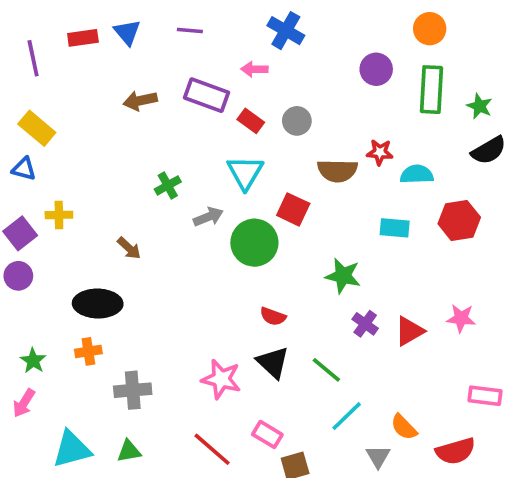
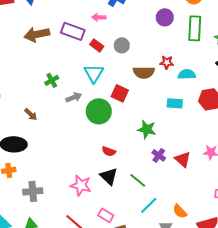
brown arrow: (140, 101) -> (37, 34), size x1.4
red triangle: (409, 331) -> (183, 159), turned -48

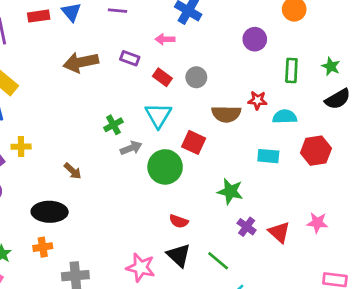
green rectangle: (195, 28) -> (291, 70), moved, size x0.7
purple rectangle: (73, 31) -> (130, 58), size x0.6
green cross: (52, 80) -> (113, 125), moved

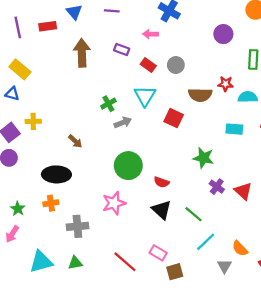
red rectangle: (39, 16) -> (48, 26), moved
brown arrow: (81, 62) -> (82, 53), turned 100
green circle: (165, 167) -> (128, 166), moved
pink star: (141, 267) -> (114, 203), moved, turned -30

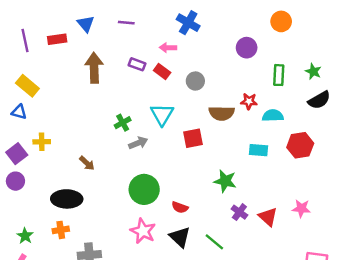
red rectangle: (148, 65) -> (162, 71), moved
red square: (174, 118) -> (193, 138), turned -36
pink star: (114, 203) -> (143, 231), moved, turned -30

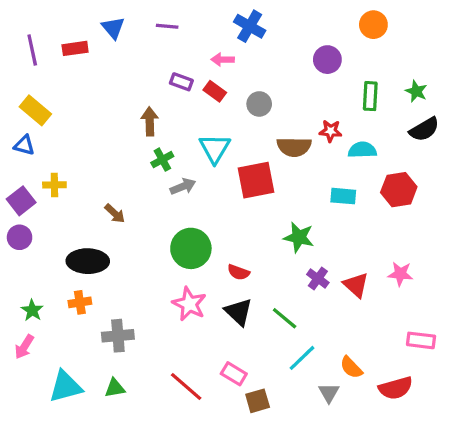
brown arrow: (94, 68) -> (150, 121), moved, size x0.7
red square: (193, 138) -> (256, 180), size x1.4

